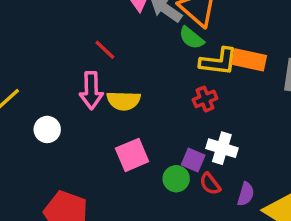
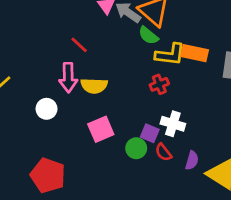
white circle: (47, 129) -> (47, 109), moved

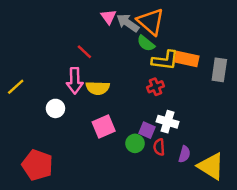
red semicircle: (163, 152) -> (159, 147), turned 35
red pentagon: (48, 175) -> (37, 165), moved

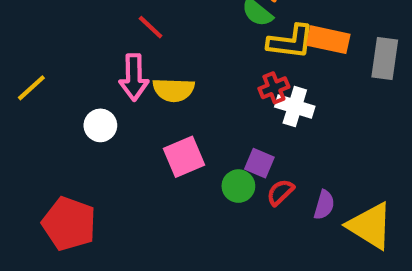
white cross: (168, 122) -> (295, 107), moved
red semicircle: (159, 147) -> (280, 192), turned 49

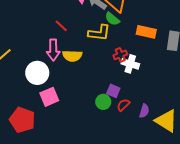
yellow L-shape: (291, 42) -> (99, 33), moved
white circle: (100, 125) -> (37, 73), size x1.5
pink square: (184, 157) -> (49, 97), moved

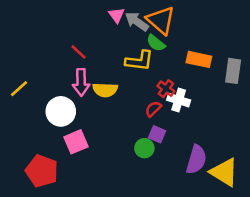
red line: (61, 26) -> (79, 52), moved
red cross: (120, 55) -> (166, 89), turned -32
red semicircle: (123, 105) -> (153, 109), moved
purple semicircle: (144, 111) -> (196, 160), size x1.6

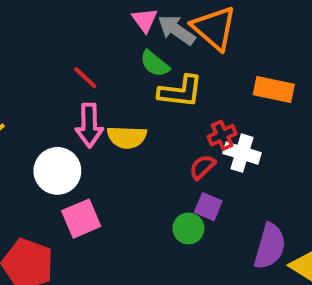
green semicircle: (156, 43) -> (155, 64), moved
red cross: (166, 89) -> (222, 135), turned 30

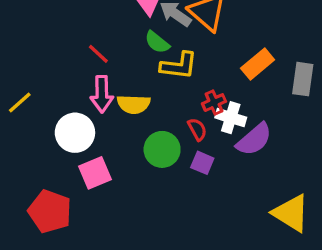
orange rectangle: (274, 90) -> (258, 64), turned -52
red semicircle: (202, 167) -> (197, 129), turned 105
green circle: (188, 228) -> (162, 149), moved, size x1.4
purple semicircle: (270, 246) -> (254, 139), moved, turned 33

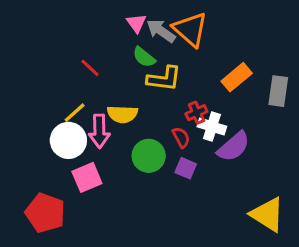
pink arrow: (102, 94) -> (99, 131), moved
yellow line: (20, 103) -> (75, 113), moved

